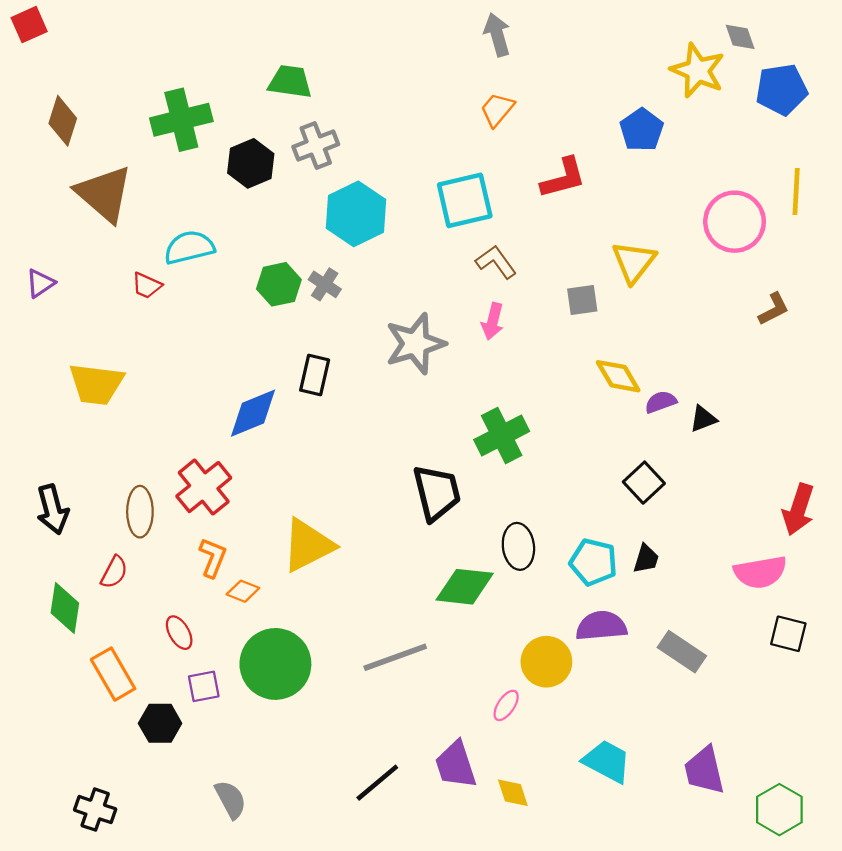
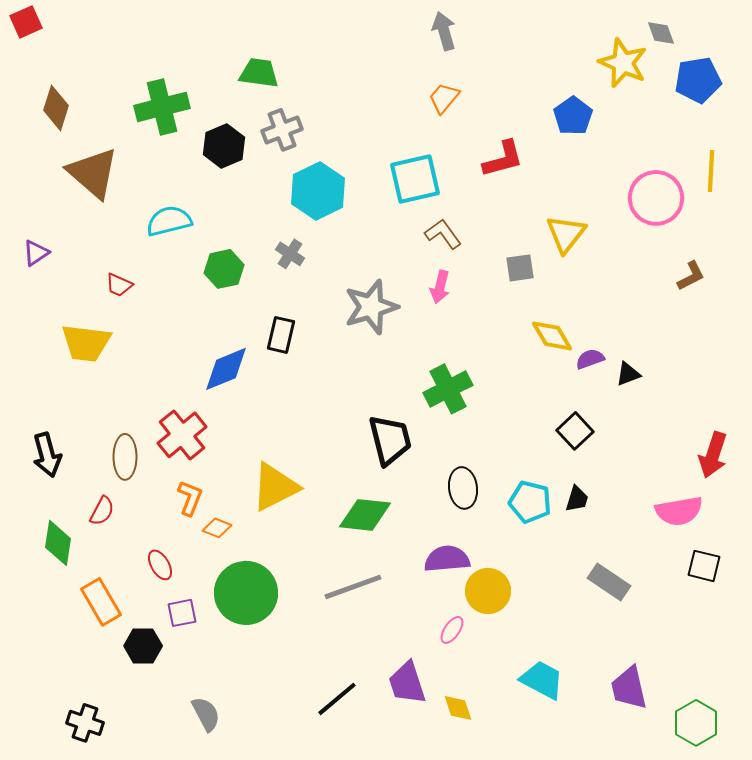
green hexagon: (279, 284) -> (224, 269), moved
red trapezoid: (147, 285) -> (119, 285), moved
green diamond: (465, 587) -> (365, 515), moved
purple semicircle: (601, 626) -> (447, 559), moved

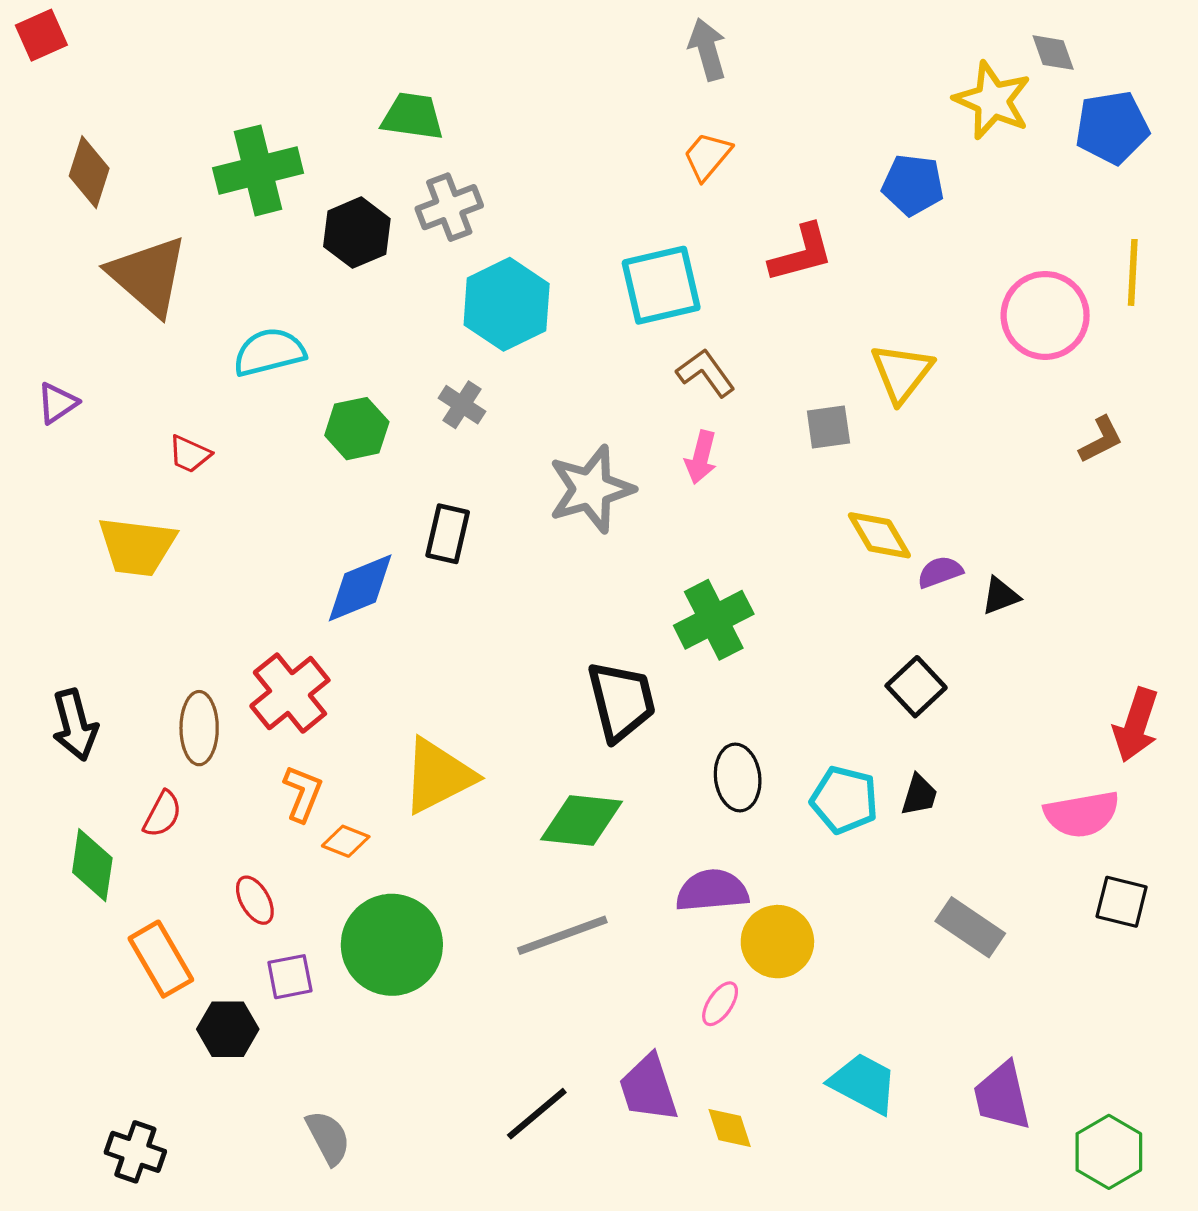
blue pentagon: (573, 116) -> (913, 185), turned -30

